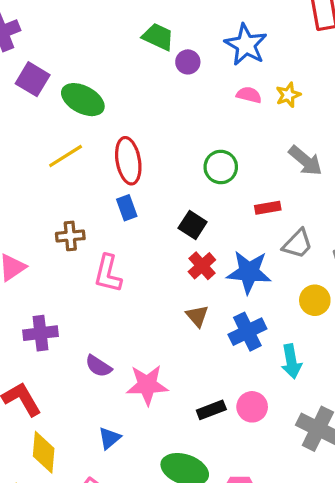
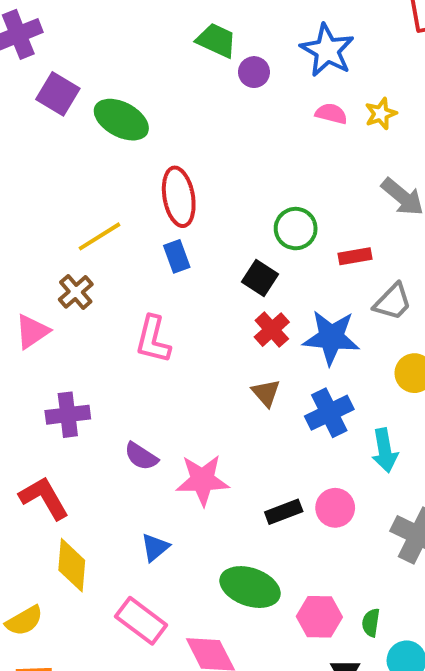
yellow line: (66, 156) -> (100, 236), moved
green circle: (221, 167) -> (296, 229), moved
brown cross: (70, 236) -> (76, 292), moved, turned -36

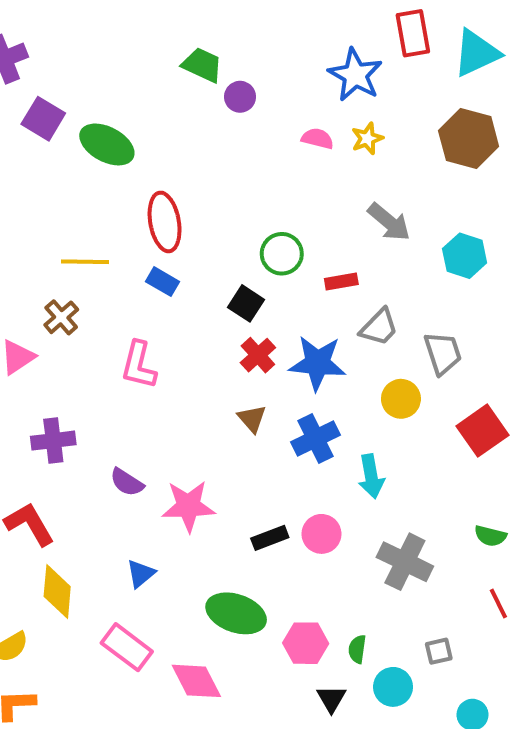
blue star: (327, 50) -> (355, 75), moved
yellow line: (100, 236) -> (85, 262), turned 33
blue rectangle: (177, 256) -> (163, 282), turned -40

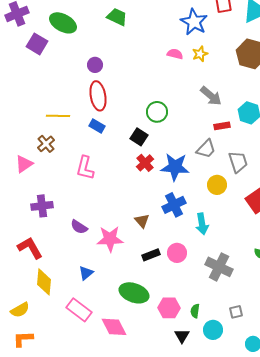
purple circle: (240, 97) -> (95, 65), moved
green ellipse: (107, 144) -> (63, 23), moved
red rectangle: (341, 282) -> (222, 126), moved
brown triangle: (252, 419) -> (142, 221), moved

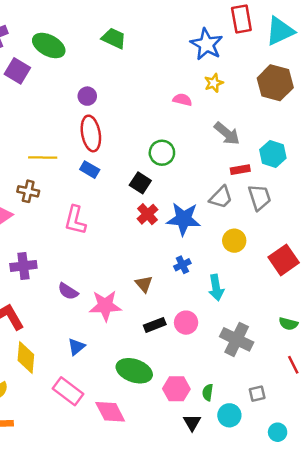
pink semicircle: (175, 54) -> (182, 100), moved
brown cross: (46, 144) -> (28, 191), turned -36
gray trapezoid: (238, 162) -> (260, 197), moved
blue cross: (174, 205) -> (182, 265), size x0.6

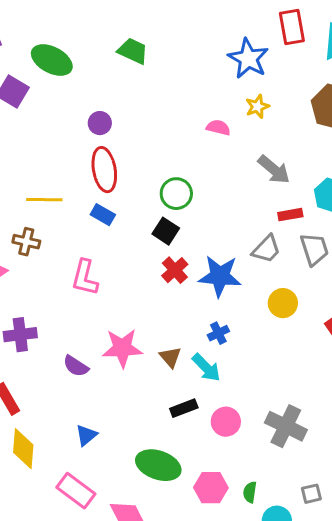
green circle: (162, 153) -> (176, 194), moved
cyan arrow: (216, 288) -> (206, 368), moved, turned -35
pink star: (105, 306) -> (122, 348), moved
pink circle: (186, 323) -> (226, 422), moved

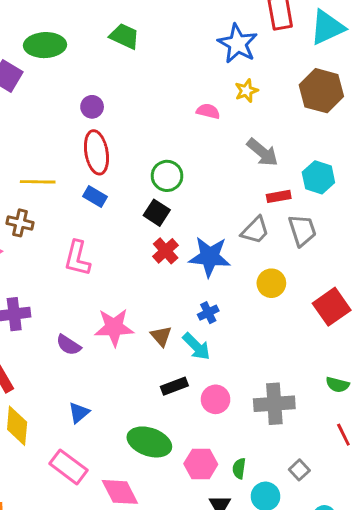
green ellipse: (52, 60) -> (45, 45), turned -30
gray cross: (286, 426) -> (274, 404), turned -30
gray square: (311, 494) -> (299, 470), turned -30

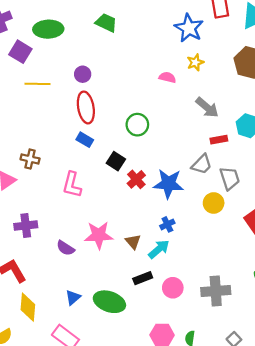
yellow line: (38, 182) -> (38, 84), moved
black square: (157, 213) -> (116, 161), moved
gray trapezoid: (302, 230) -> (230, 178), moved
cyan arrow: (196, 346) -> (159, 249), turned -85
green ellipse: (149, 442) -> (109, 302), moved

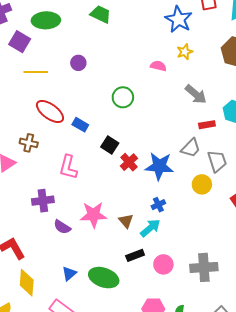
red ellipse: (86, 107) -> (50, 111), moved, turned -44
green circle: (137, 125) -> (123, 97), moved
purple cross: (26, 226) -> (43, 201), moved

